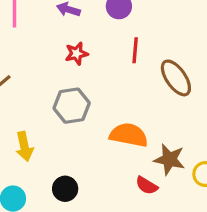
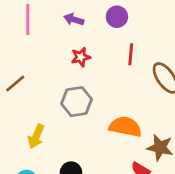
yellow arrow: (24, 146) -> (36, 136), turned 35

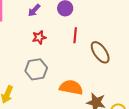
purple arrow: (74, 19) -> (34, 10), turned -64

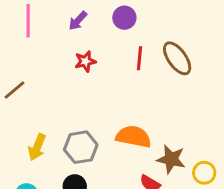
brown ellipse: (100, 52) -> (177, 58), moved
gray hexagon: (36, 69) -> (81, 147), moved

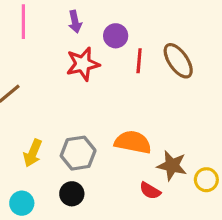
purple circle: (124, 18) -> (116, 36), moved
purple arrow: (78, 21) -> (75, 22), turned -55
red star: (85, 61) -> (83, 64), size x1.5

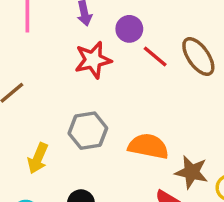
red line: (139, 61) -> (155, 57), turned -55
gray hexagon: (78, 153) -> (88, 131), moved

